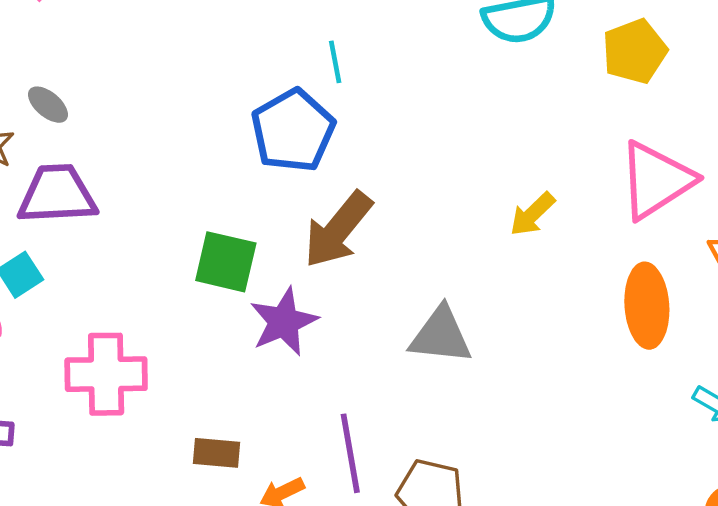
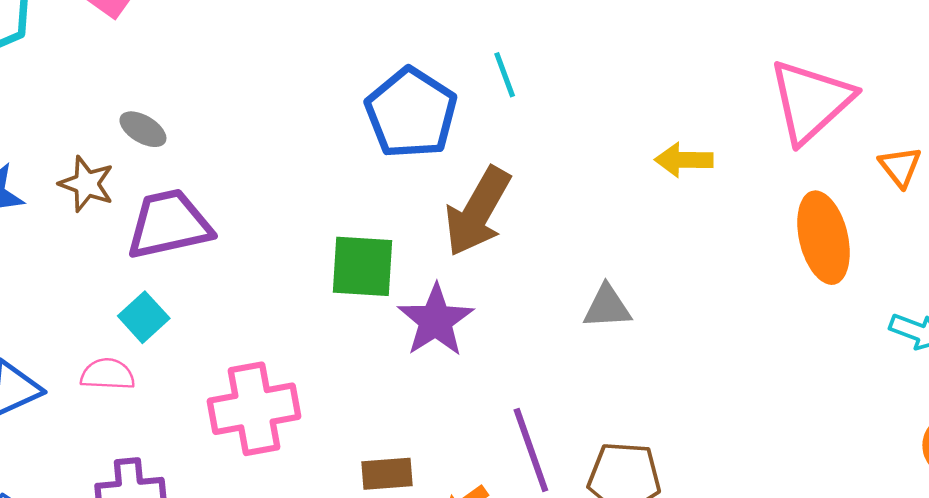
cyan line: (335, 62) -> (505, 75), moved
yellow arrow: (532, 214) -> (684, 160), turned 54
gray triangle: (441, 335) -> (607, 307), size x0.7

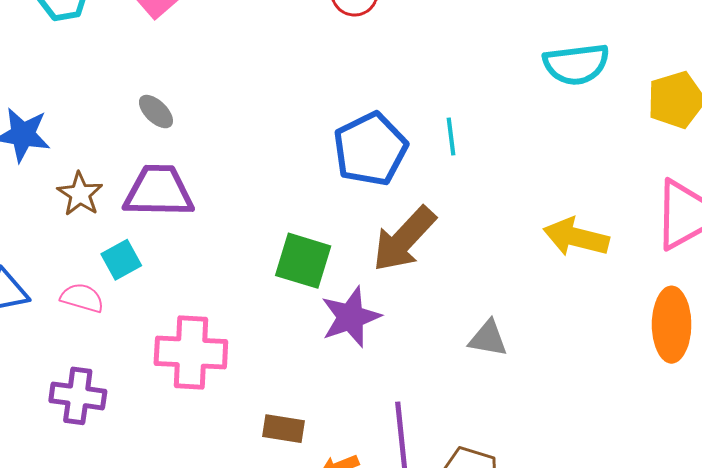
yellow arrow: (684, 160) -> (576, 237), size x1.4
brown star: (87, 184) -> (80, 194), moved

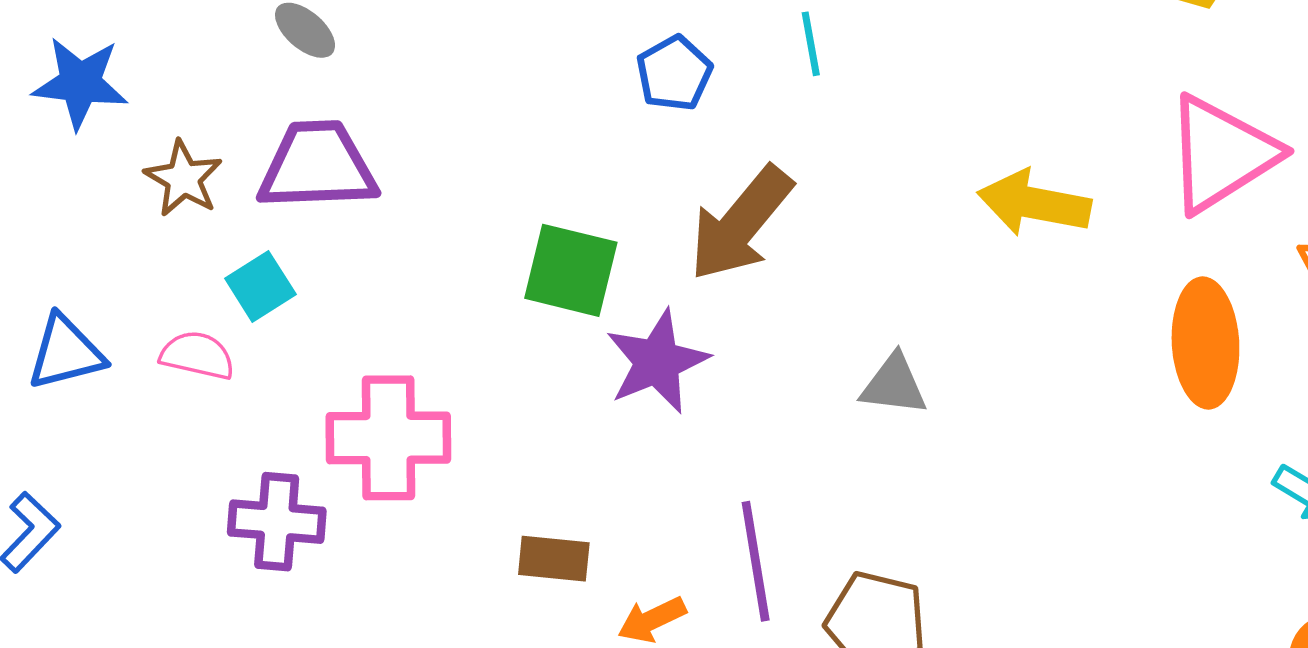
blue pentagon: (370, 149) -> (674, 73), size x0.6
purple cross: (78, 396) -> (277, 522), moved

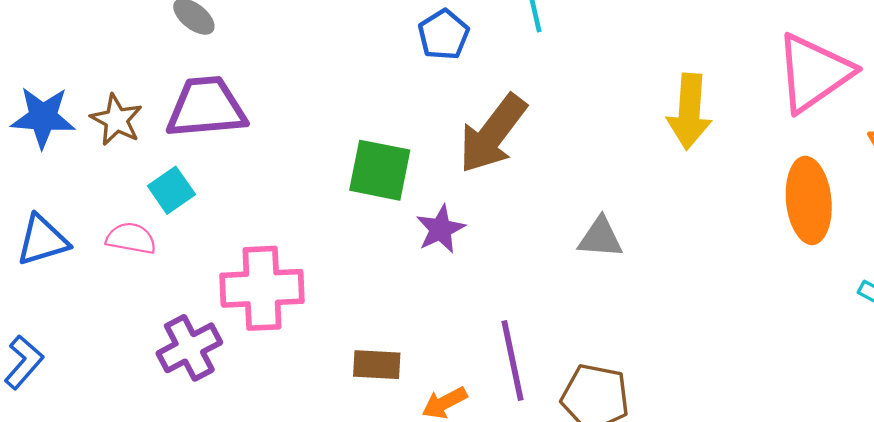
blue star: (80, 83) -> (43, 117), moved
yellow arrow: (1034, 203) -> (689, 111), turned -94
purple star: (657, 362) -> (441, 229), size x0.7
purple cross: (277, 522) -> (189, 348), turned -30

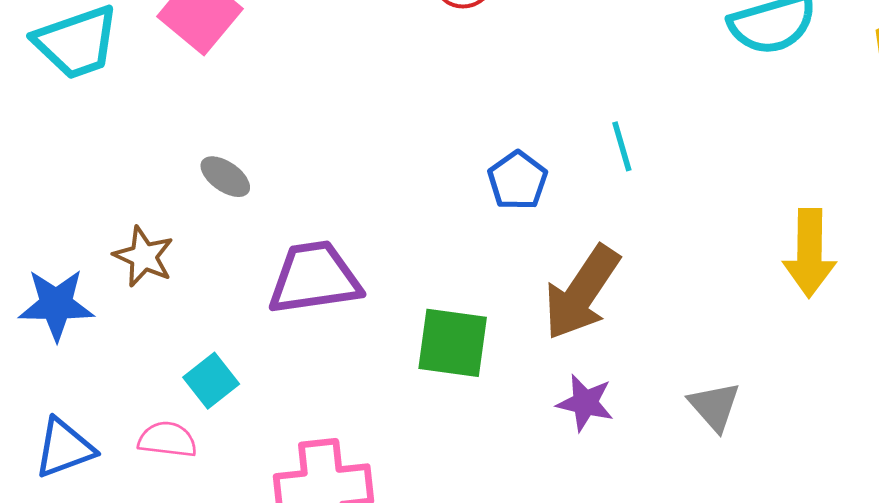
purple trapezoid: (206, 107) -> (314, 278), moved
brown star: (116, 120) -> (144, 257), moved
purple star: (441, 229) -> (585, 403), moved, turned -30
gray triangle: (600, 238) -> (714, 406), turned 48

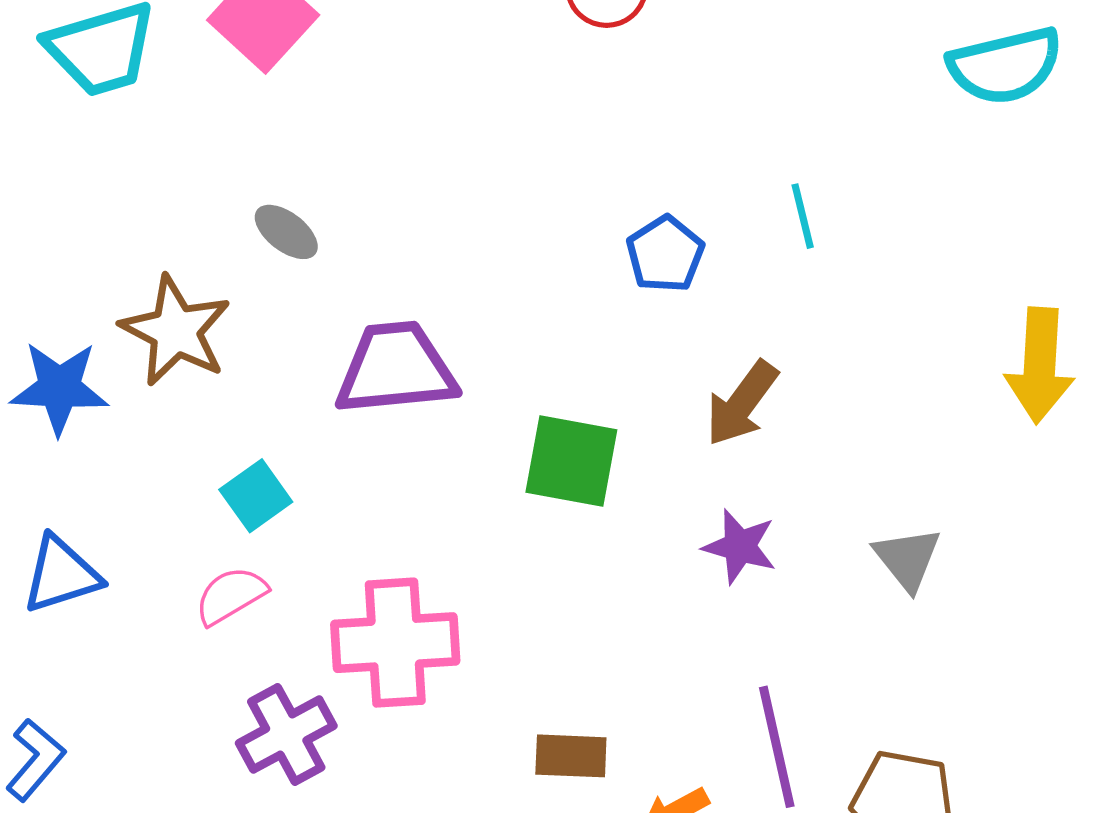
brown star: (144, 257) -> (176, 331), size x1.4
brown arrow: (582, 293) -> (742, 403), size x0.7
pink semicircle: (167, 440) -> (231, 595), moved, turned -40

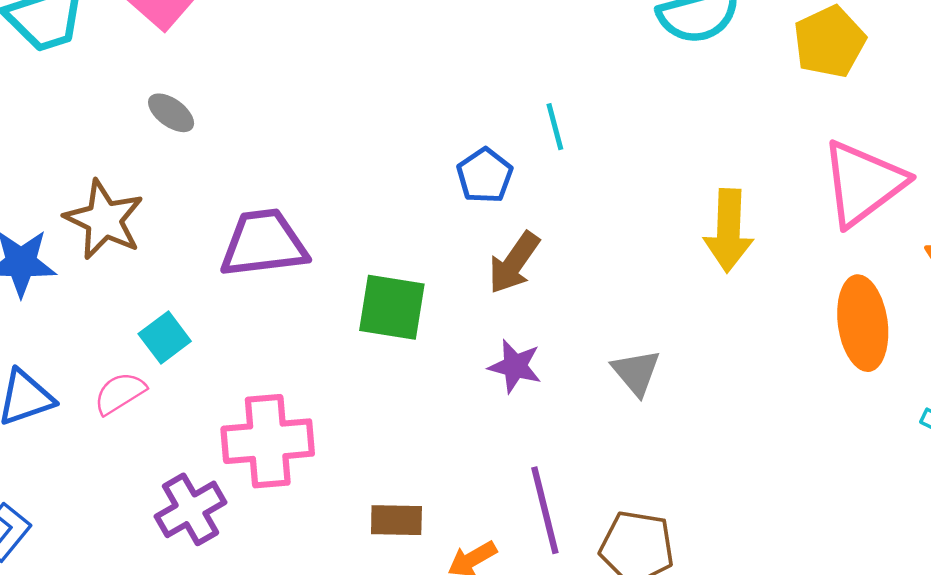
gray ellipse: (286, 232) -> (171, 113), moved
blue pentagon: (665, 254) -> (485, 176), moved
pink semicircle: (231, 595) -> (120, 393), moved

